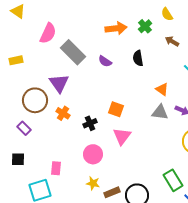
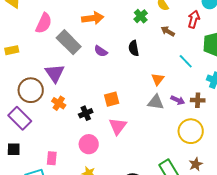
orange arrow: (116, 28) -> (93, 18), moved
orange triangle: (162, 89) -> (158, 79), turned 32
orange square: (116, 109) -> (112, 99), turned -35
purple rectangle: (24, 128) -> (20, 118), size x1.6

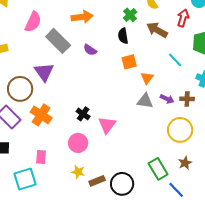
brown arrow: (168, 31) -> (157, 30), size x1.5
black semicircle: (134, 48) -> (123, 36), moved
orange square: (112, 99) -> (129, 62), moved
orange cross: (59, 103) -> (41, 115), moved, size x1.5
black cross: (86, 113) -> (83, 114), moved, turned -32

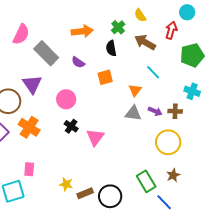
orange arrow: (82, 17) -> (82, 31), moved
cyan line: (175, 60) -> (153, 72), moved
orange square: (129, 62) -> (105, 77), moved
pink circle: (78, 143) -> (66, 99), moved

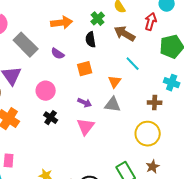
purple arrow: (155, 111) -> (85, 103), moved
pink triangle: (95, 137) -> (86, 127), moved

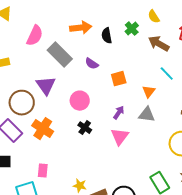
orange arrow: (62, 23) -> (81, 28), moved
black semicircle: (91, 40) -> (107, 36), moved
purple arrow: (85, 103) -> (119, 113), turned -80

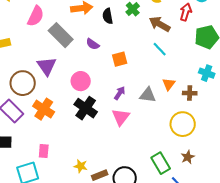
cyan line: (167, 74) -> (160, 49), moved
orange triangle: (149, 92) -> (169, 84), moved
black cross: (85, 128) -> (86, 108), size x1.6

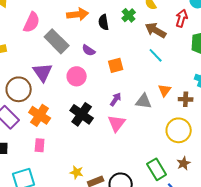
pink circle: (81, 81) -> (77, 76), moved
pink rectangle: (44, 151) -> (40, 145), moved

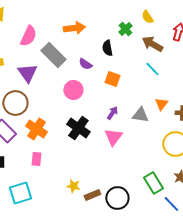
black semicircle: (104, 22) -> (107, 48), moved
orange square: (116, 65) -> (112, 79), turned 35
purple triangle: (43, 72) -> (27, 73), moved

